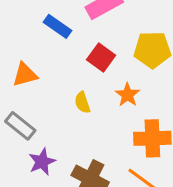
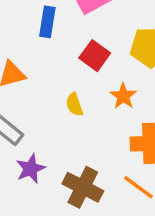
blue rectangle: (58, 26) -> (47, 22), turned 64

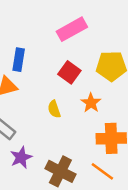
blue rectangle: (47, 22) -> (19, 60), moved

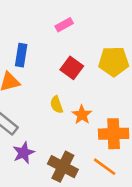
pink rectangle: (72, 29) -> (64, 25), moved, size x0.6
orange star: (91, 103) -> (82, 115), moved

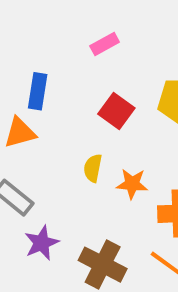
yellow semicircle: (57, 105) -> (93, 168), turned 30
orange star: (82, 115) -> (132, 184), turned -30

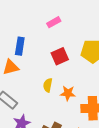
red square: (116, 111) -> (60, 56), turned 30

